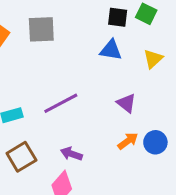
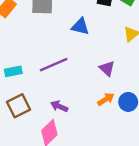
blue triangle: (111, 50) -> (80, 26), moved

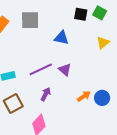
purple triangle: (107, 68) -> (65, 70), moved
purple arrow: (59, 106) -> (46, 94), moved, turned 96

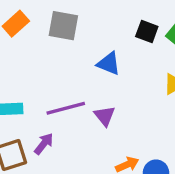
purple arrow: (46, 94) -> (44, 144), moved

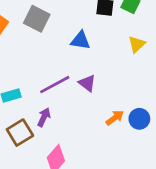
gray square: (63, 26) -> (37, 19), turned 30

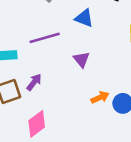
purple line: (55, 85) -> (45, 38), moved

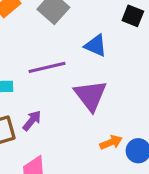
purple triangle: (82, 59) -> (90, 95), size x1.6

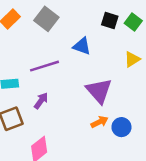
purple triangle: (90, 95) -> (99, 91), moved
purple arrow: (32, 121) -> (41, 101), moved

